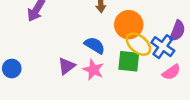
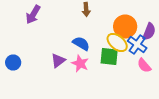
orange circle: (129, 25) -> (125, 26), moved
pink semicircle: (171, 72) -> (144, 66), turned 84

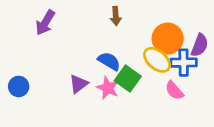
blue cross: (137, 44) -> (184, 63), turned -36
green square: (109, 56) -> (128, 78), moved, turned 30
pink semicircle: (144, 66) -> (174, 90), moved

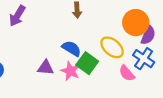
orange circle: (168, 39) -> (136, 23), moved
blue cross: (184, 63) -> (144, 59), moved, turned 35
purple triangle: (79, 84) -> (46, 68), turned 42

